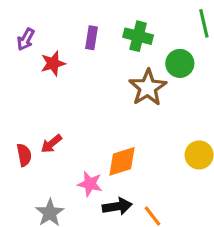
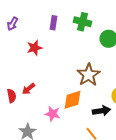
red star: (53, 63) -> (35, 48), moved
brown star: (148, 88) -> (89, 75), moved
black arrow: (117, 206) -> (102, 111), moved

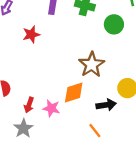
red arrow: (29, 89) -> (29, 105), moved, turned -32

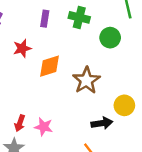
orange diamond: (74, 93) -> (50, 66), moved

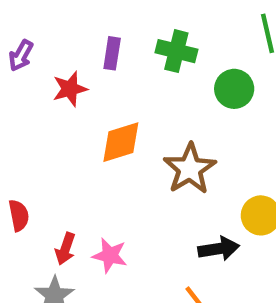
red star: (22, 48) -> (70, 89), moved

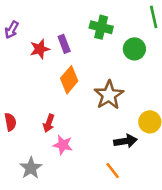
purple rectangle: (112, 53) -> (64, 44), moved, turned -30
orange diamond: (121, 142) -> (69, 80), turned -32
red arrow: (65, 249) -> (49, 123), moved

